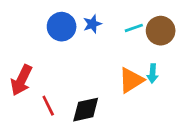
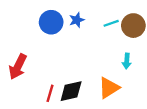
orange triangle: (131, 80) -> (109, 88), moved
red line: (48, 106) -> (50, 93), moved, turned 42

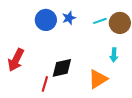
black diamond: (71, 91) -> (62, 68), moved

